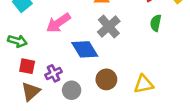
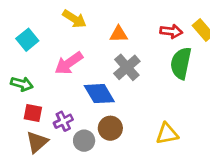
green semicircle: (156, 23) -> (181, 63), size x1.6
brown circle: (106, 79) -> (110, 128), moved

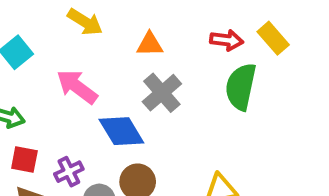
pink arrow: (69, 63) -> (77, 87), turned 72

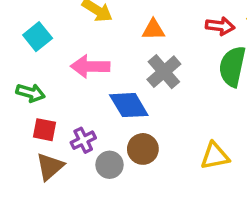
pink arrow: (77, 87) -> (90, 66), turned -36

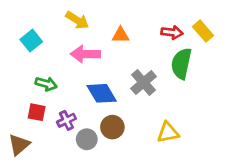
pink arrow: (90, 66) -> (85, 54), moved
gray cross: (164, 72) -> (144, 82), moved
green arrow: (31, 93) -> (46, 84), moved
brown triangle: (50, 167) -> (19, 145), moved

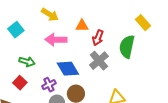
red arrow: (172, 32) -> (98, 38), moved, turned 105
red square: (37, 112) -> (20, 83), turned 32
purple cross: (66, 120) -> (49, 85), moved

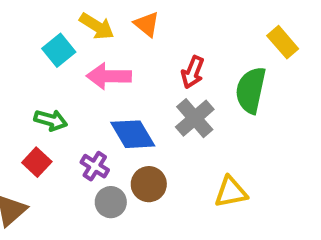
orange triangle: (82, 26) -> (147, 24), moved, turned 40
cyan square: (16, 30) -> (59, 50), moved
purple cross: (49, 85) -> (95, 166), turned -32

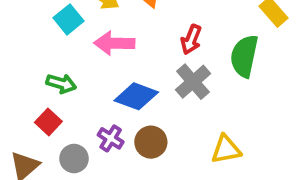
blue diamond: (133, 134) -> (136, 96), turned -39
purple cross: (95, 166) -> (111, 138), moved
gray circle: (111, 202) -> (74, 159), moved

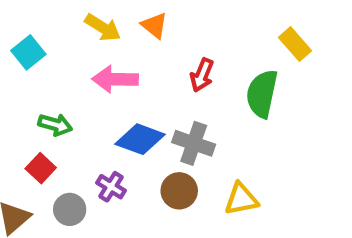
cyan square: (69, 19) -> (28, 52), moved
gray cross: (193, 82) -> (194, 143), moved, turned -30
brown circle: (151, 142) -> (179, 191), moved

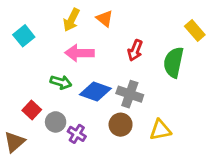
yellow arrow: (103, 28) -> (71, 20), turned 85
green arrow: (55, 125) -> (61, 82), moved
purple cross: (111, 187) -> (77, 134), moved
gray circle: (70, 209) -> (56, 122), moved

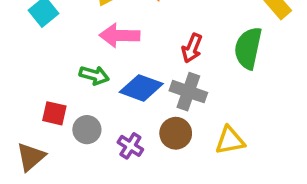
red arrow: (135, 50) -> (192, 48), moved
red square: (32, 110) -> (54, 113), turned -30
purple cross: (77, 134) -> (130, 146), moved

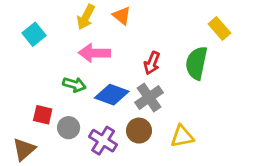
gray cross: (188, 92) -> (149, 98), turned 36
purple cross: (130, 146) -> (103, 141), size x1.4

